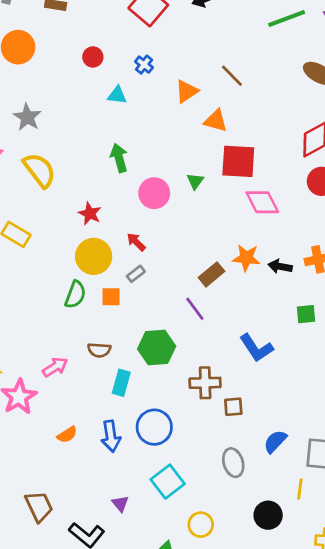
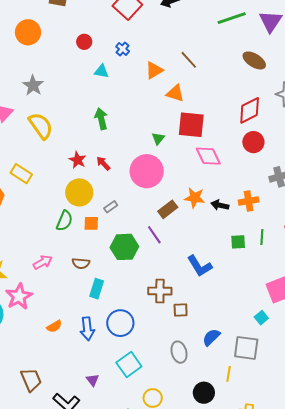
pink circle: (154, 193) -> (147, 171), moved, size x1.4
red arrow: (136, 242) -> (103, 163), moved
green hexagon: (157, 348) -> (124, 247), moved
pink arrow: (55, 367) -> (43, 262), moved

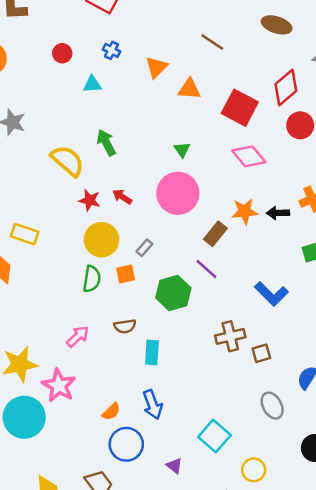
brown line: (189, 60) -> (212, 42), moved
red square: (191, 125) -> (240, 108), moved, turned 36
yellow semicircle: (41, 126) -> (68, 161), moved
blue circle: (120, 323) -> (126, 444), moved

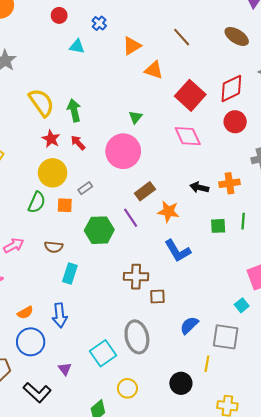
green arrow: (106, 143) -> (74, 110), moved
orange star: (245, 211) -> (168, 212), moved
gray ellipse: (272, 406) -> (137, 337), moved, size x1.4

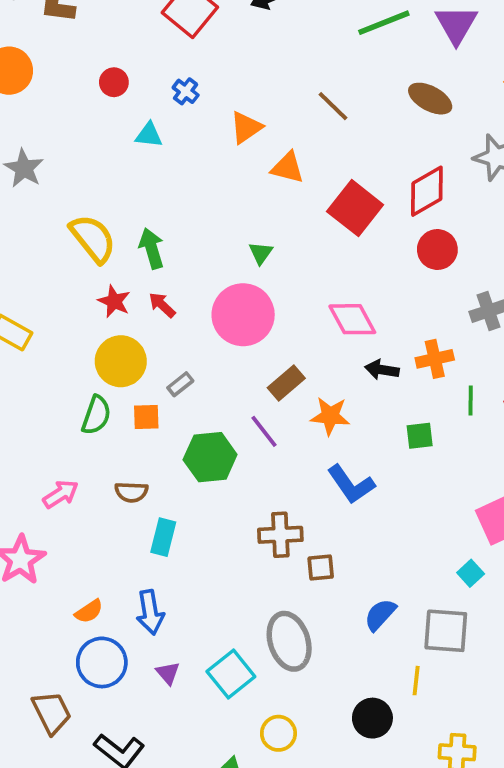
pink diamond: (188, 136) -> (352, 319), moved
green line: (243, 221) -> (471, 401), moved
purple triangle: (65, 369) -> (168, 673), moved

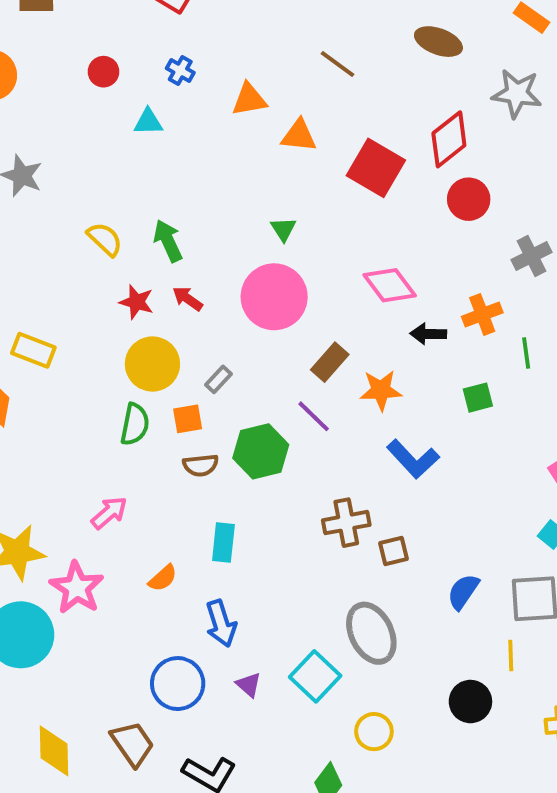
orange triangle: (246, 127) -> (249, 99), turned 33
yellow semicircle: (93, 238) -> (105, 239), size x0.7
brown semicircle: (131, 492) -> (201, 465), moved
orange semicircle: (89, 611) -> (163, 578), moved

